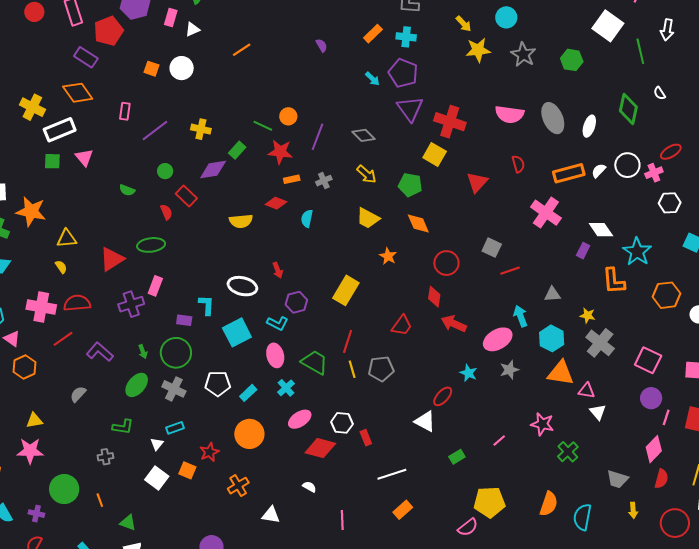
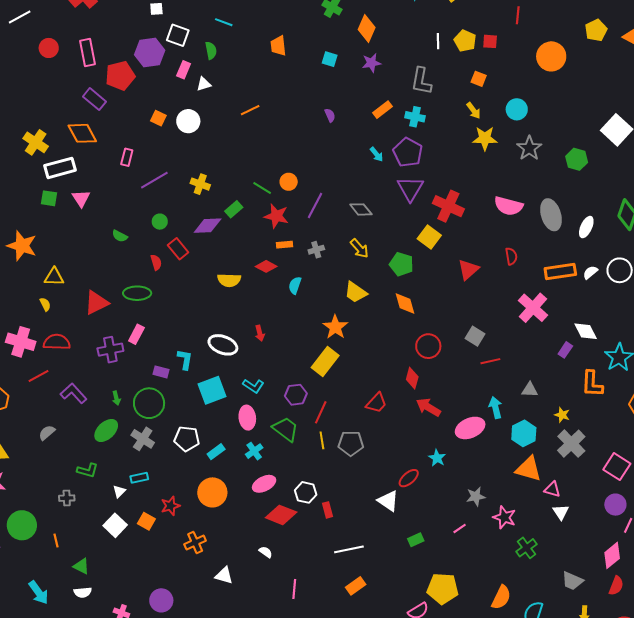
orange star: (388, 256) -> (335, 327), moved, size x1.4
purple hexagon: (296, 302) -> (296, 395), moved
gray star: (509, 370) -> (476, 496), moved

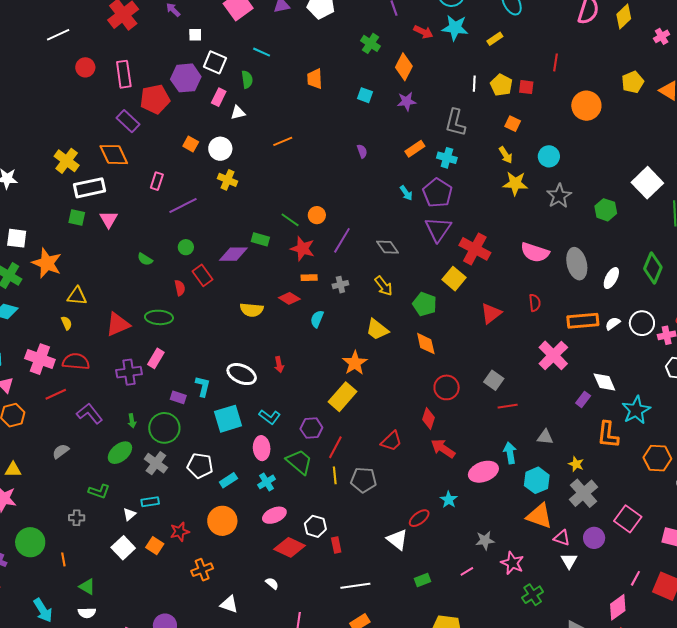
yellow cross: (200, 184) -> (228, 180), moved
green rectangle: (234, 209) -> (260, 239), turned 54
purple circle: (615, 505) -> (594, 538), moved

